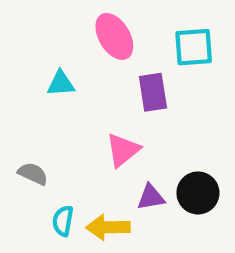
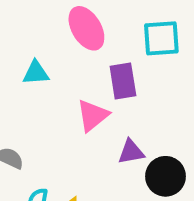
pink triangle: (123, 150) -> (93, 115), moved
purple triangle: (151, 197) -> (131, 152), moved

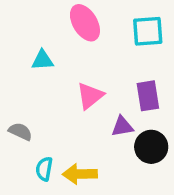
purple rectangle: (123, 81) -> (148, 96), moved

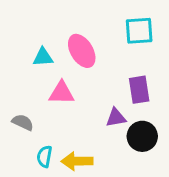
pink ellipse: (85, 23) -> (82, 51), moved
pink triangle: (90, 96) -> (62, 93), moved, turned 40

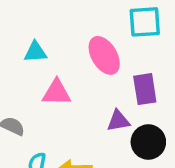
pink ellipse: (82, 51) -> (104, 55), moved

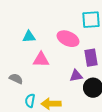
pink ellipse: (104, 55) -> (68, 39), turned -35

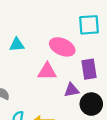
pink triangle: (41, 60) -> (47, 71), moved

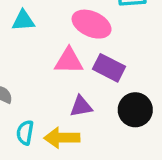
purple rectangle: (89, 69) -> (109, 68), moved, turned -54
purple triangle: (72, 90) -> (81, 106), moved

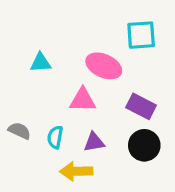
purple rectangle: (109, 68) -> (141, 106), moved
cyan semicircle: (25, 133) -> (55, 137), moved

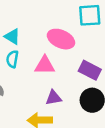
cyan triangle: (41, 63) -> (12, 37), turned 35
cyan semicircle: (55, 137) -> (12, 59), moved

